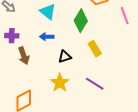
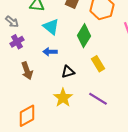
purple cross: (12, 36) -> (17, 42), moved, turned -32

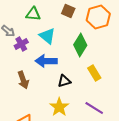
purple cross: (17, 42) -> (21, 44), moved
blue arrow: (50, 52) -> (46, 61), size x1.5

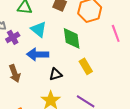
green diamond: (80, 45) -> (72, 38), turned -40

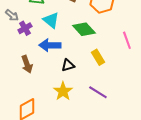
pink line: (116, 33) -> (127, 40), moved
green diamond: (72, 38) -> (84, 29), turned -35

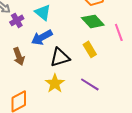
green diamond: (84, 29) -> (93, 21), moved
blue arrow: (50, 45) -> (42, 37), turned -30
black triangle: (68, 65) -> (60, 57), size x1.5

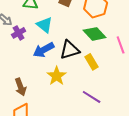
brown arrow: (19, 56) -> (21, 87), moved
black triangle: (60, 57) -> (70, 50), moved
yellow star: (55, 83) -> (57, 76), moved

